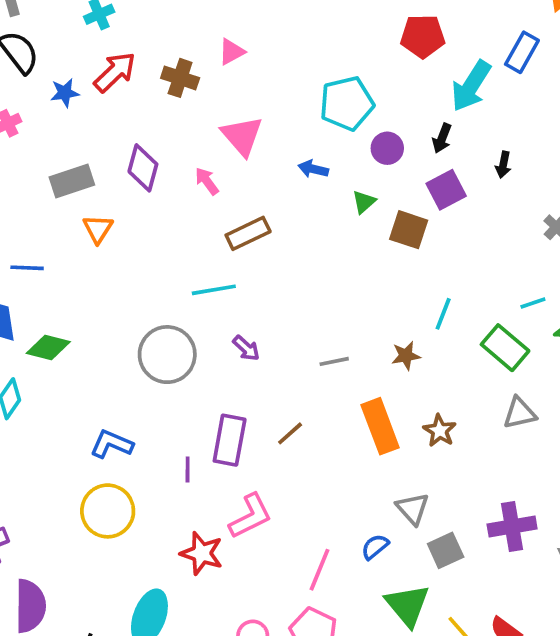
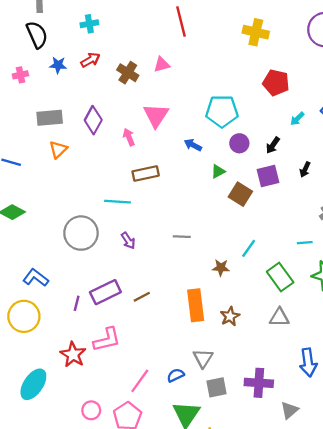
red arrow: (115, 72) -> (90, 60), size x0.7
cyan arrow: (471, 86) -> (297, 119), size x0.5
cyan line: (533, 303) -> (305, 243), moved
gray line: (334, 361) -> (182, 237), moved
purple rectangle: (230, 440) -> (105, 292), turned 40

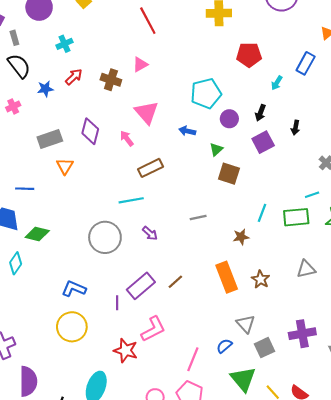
brown square: (240, 194) -> (229, 174), moved
green rectangle: (280, 277) -> (296, 217), moved, turned -45

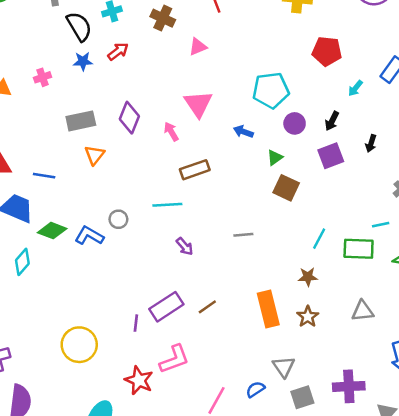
black semicircle: (19, 66) -> (79, 26), moved
brown cross: (111, 80) -> (163, 18), moved
gray circle: (105, 237) -> (118, 219), moved, size x0.5
brown star: (241, 237) -> (308, 277), moved
blue L-shape: (74, 289) -> (89, 236), moved

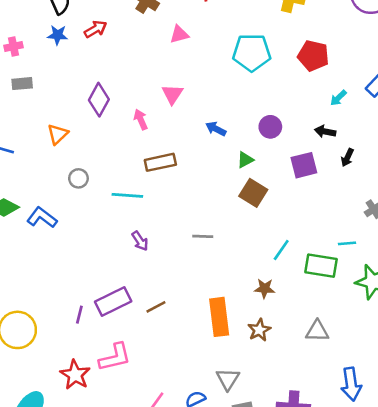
cyan pentagon: (271, 90) -> (252, 53), moved
pink triangle: (198, 104) -> (172, 94), size x0.7
gray rectangle: (81, 121) -> (22, 84), moved, size x0.7
black arrow: (332, 121) -> (325, 132), moved, turned 66
gray circle: (118, 219) -> (78, 178), moved

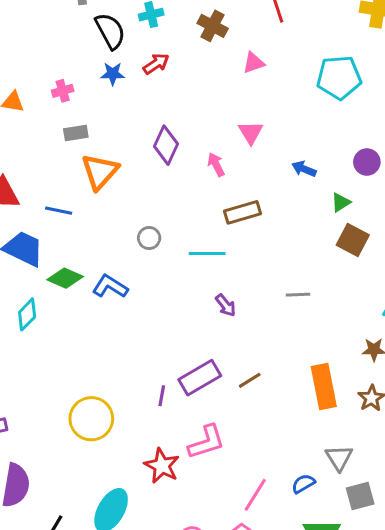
orange triangle: (58, 134) -> (100, 172), moved, size x1.5

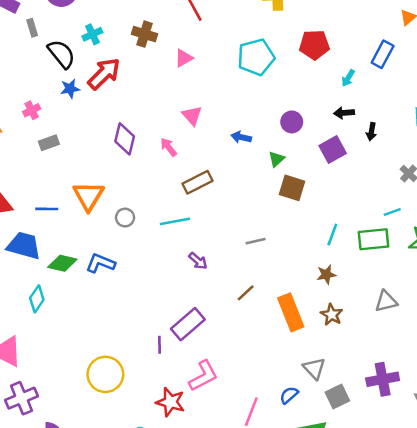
red arrow: (156, 64) -> (104, 74), size x1.6
orange triangle: (100, 172) -> (89, 196), moved
brown line: (250, 380) -> (246, 293), moved

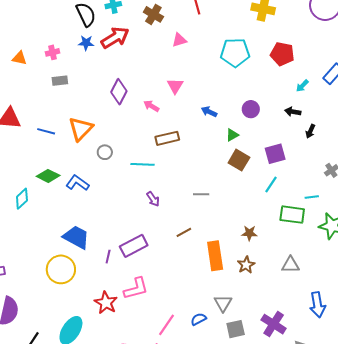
pink arrow: (169, 147) -> (151, 106), turned -35
purple square: (333, 149) -> (275, 154), moved
cyan line: (332, 235) -> (271, 184), moved
blue trapezoid: (24, 246) -> (76, 237), moved
purple cross: (383, 379) -> (274, 324), turned 30

